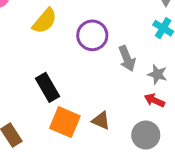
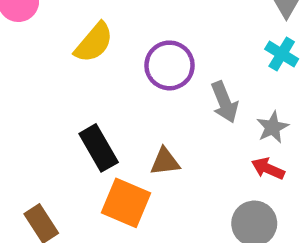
gray star: (157, 74) -> (273, 127), turned 30
brown triangle: (101, 121) -> (165, 162), moved, turned -30

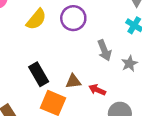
purple circle: (169, 65) -> (73, 18), moved
red arrow: (268, 169) -> (97, 90), moved

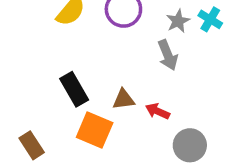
gray star: (129, 64) -> (178, 21), moved

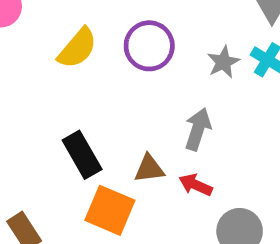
gray arrow: (168, 55) -> (198, 129), moved, turned -140

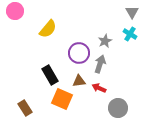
purple circle: (149, 46) -> (79, 53), moved
gray star: (223, 62) -> (105, 41), moved

